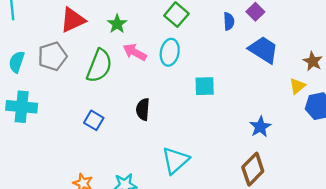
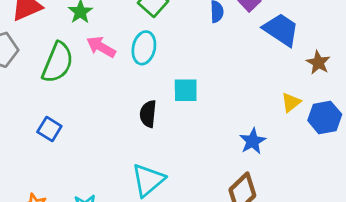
blue trapezoid: (263, 50) -> (281, 30), moved
yellow triangle: (297, 86) -> (291, 102), moved
black semicircle: (143, 109) -> (148, 114), moved

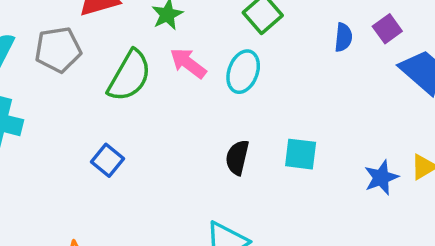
cyan square: (186, 90) -> (301, 154), moved
blue star: (253, 141) -> (381, 177), moved

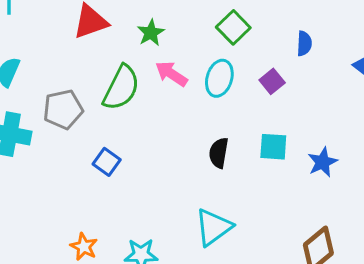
purple square: (387, 29) -> (272, 81), moved
gray pentagon: (58, 50) -> (63, 109), moved
blue star: (381, 177) -> (323, 162), moved

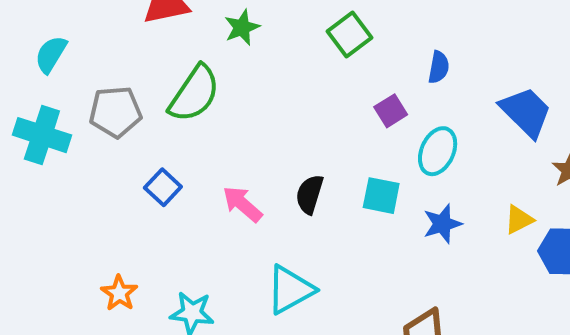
pink arrow: (171, 74) -> (242, 204), moved
cyan ellipse: (219, 78) -> (438, 151), moved

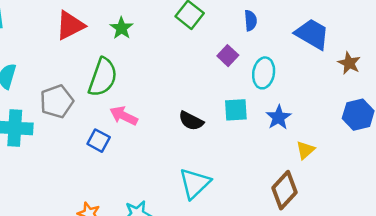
black semicircle: (310, 194) -> (191, 121), turned -65
pink arrow: (242, 204) -> (124, 116), moved
yellow triangle: (519, 220) -> (305, 150), moved

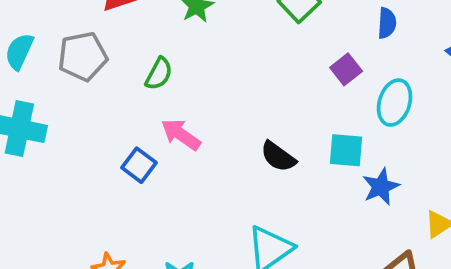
green semicircle: (103, 77) -> (159, 74), size x0.6
gray pentagon: (57, 101) -> (83, 56), moved
blue star: (279, 117) -> (381, 187), moved

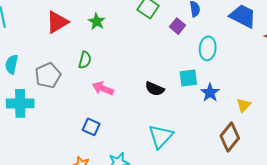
gray pentagon: (83, 56) -> (48, 75), moved
purple square: (346, 69) -> (178, 26), moved
blue square: (139, 165) -> (91, 127), moved

